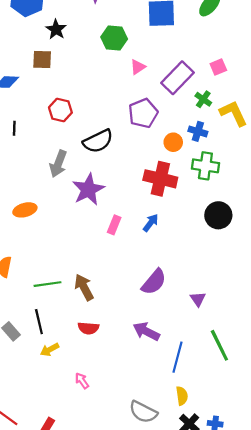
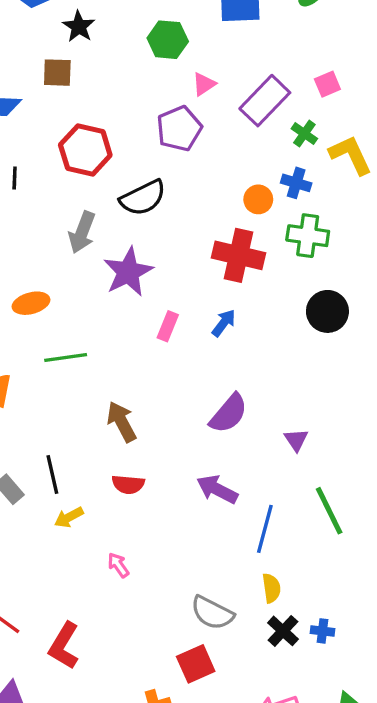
red hexagon: (60, 110) -> (85, 150), size x1.4
purple pentagon: (143, 113) -> (179, 129), moved
green line: (48, 284) -> (66, 358), moved

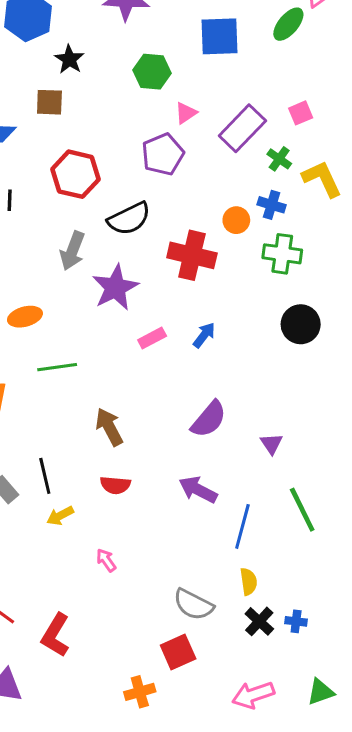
red cross: (239, 255) -> (192, 255), moved
pink rectangle: (168, 326) -> (152, 338), turned 40

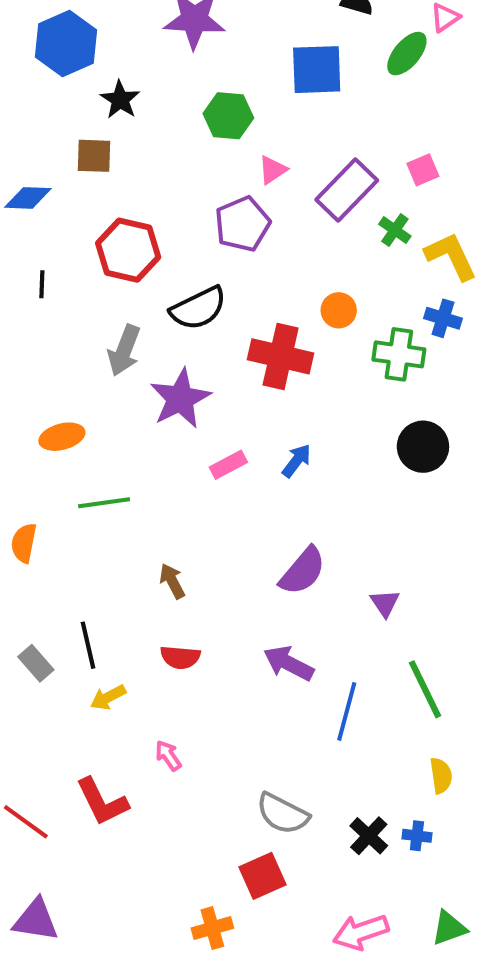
blue cross: (272, 205) -> (443, 318), moved
brown arrow: (109, 427) -> (172, 581), size x0.7
yellow semicircle: (249, 582) -> (441, 776), moved
red L-shape: (56, 635) -> (102, 802), moved, turned -57

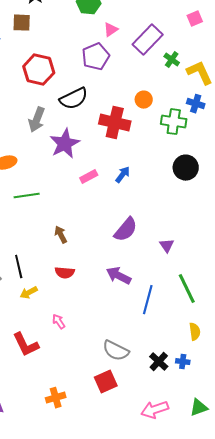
pink square: (423, 170) -> (195, 19), moved
orange cross: (212, 928) -> (56, 398), moved

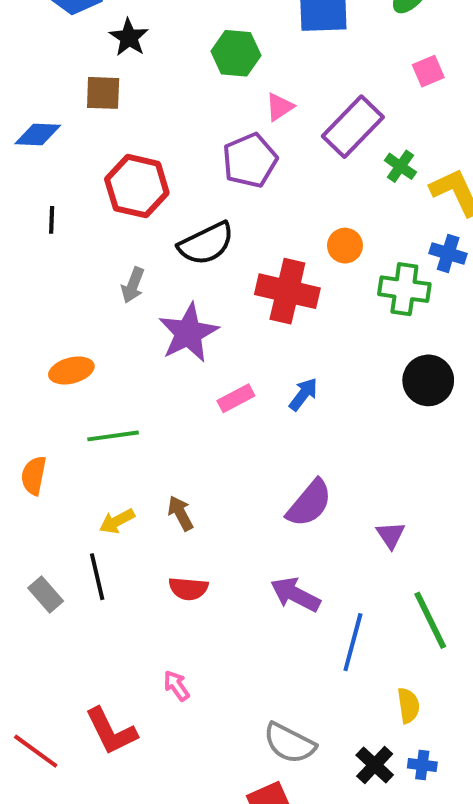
pink square: (195, 19) -> (428, 71), moved
gray arrow: (37, 120) -> (133, 285), size x0.7
yellow arrow: (29, 293) -> (117, 521), moved
yellow semicircle: (195, 332) -> (408, 706), moved

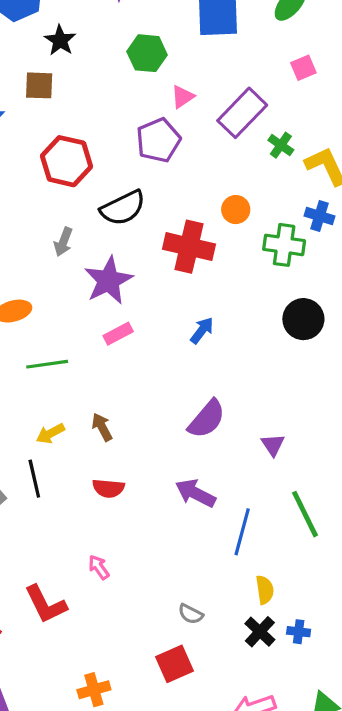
pink rectangle: (236, 398) -> (118, 334), moved
yellow semicircle: (408, 706) -> (265, 590), moved
gray semicircle: (289, 743) -> (191, 614), size x0.6

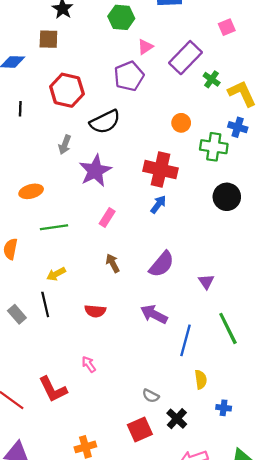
red cross: (189, 247) -> (160, 170), moved
pink rectangle: (118, 334) -> (107, 217), moved, turned -30
brown arrow: (102, 427) -> (113, 263), moved
black cross: (260, 632) -> (177, 419), moved

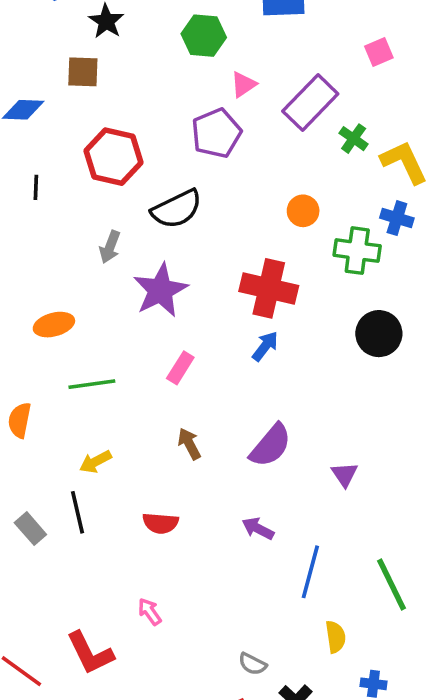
purple arrow: (154, 314) -> (258, 529), size x0.7
green line: (228, 328) -> (392, 585), moved

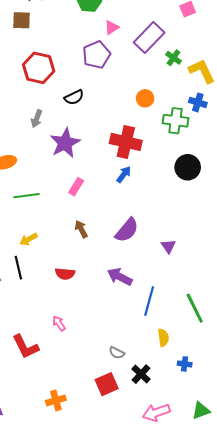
black semicircle: (177, 209) -> (74, 97), size x0.7
purple arrow: (258, 529) -> (120, 277), size x1.4

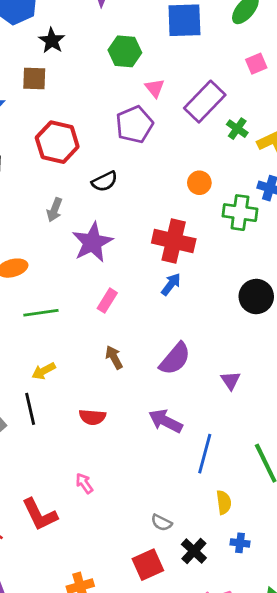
pink triangle: (112, 27) -> (155, 88), turned -35
black circle: (188, 167) -> (256, 296), moved
blue cross: (185, 364) -> (240, 543), moved

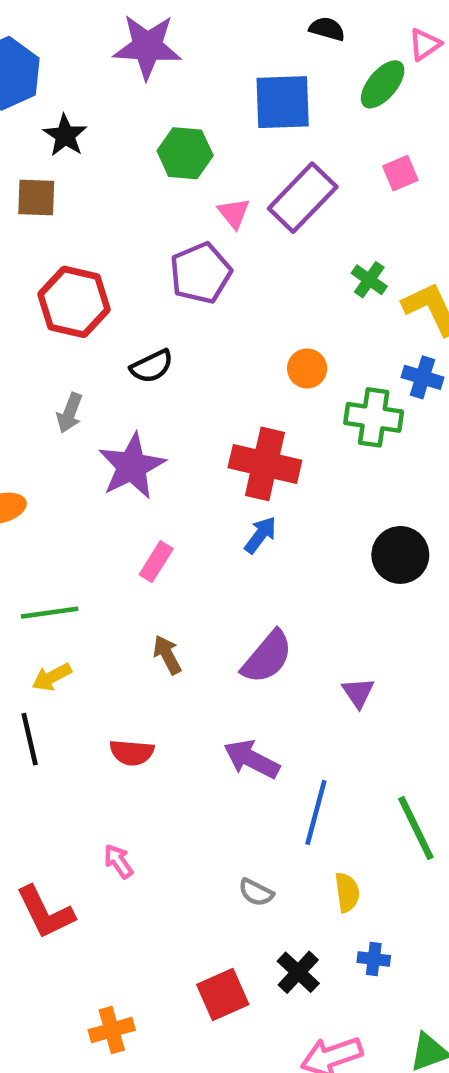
purple rectangle: (205, 102) -> (303, 198), moved
green line: (41, 313) -> (50, 613), moved
gray semicircle: (161, 523) -> (256, 892), moved

